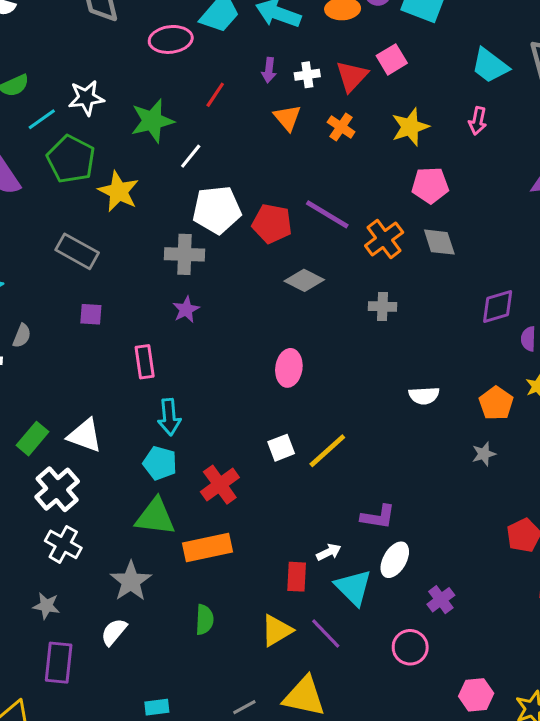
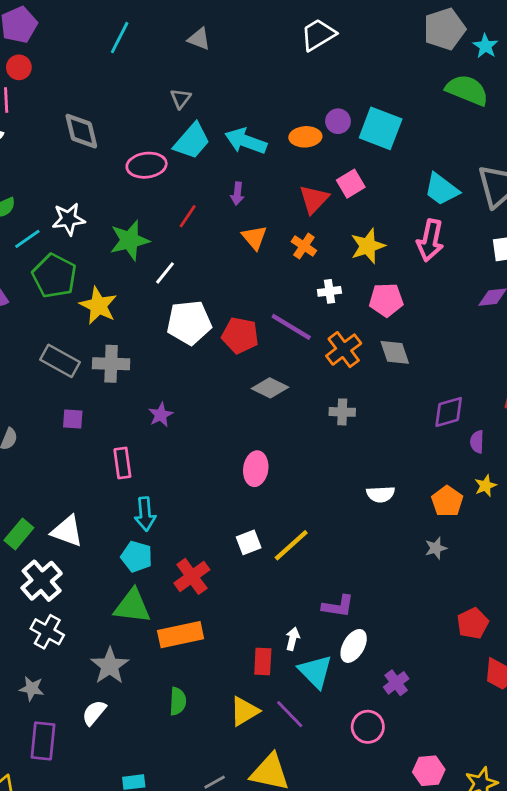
white cross: (307, 75) -> (329, 291), moved
pink arrow: (478, 121) -> (430, 240), size x1.6
gray cross: (185, 254) -> (111, 364), moved
white arrow: (329, 552) -> (293, 639), turned -50

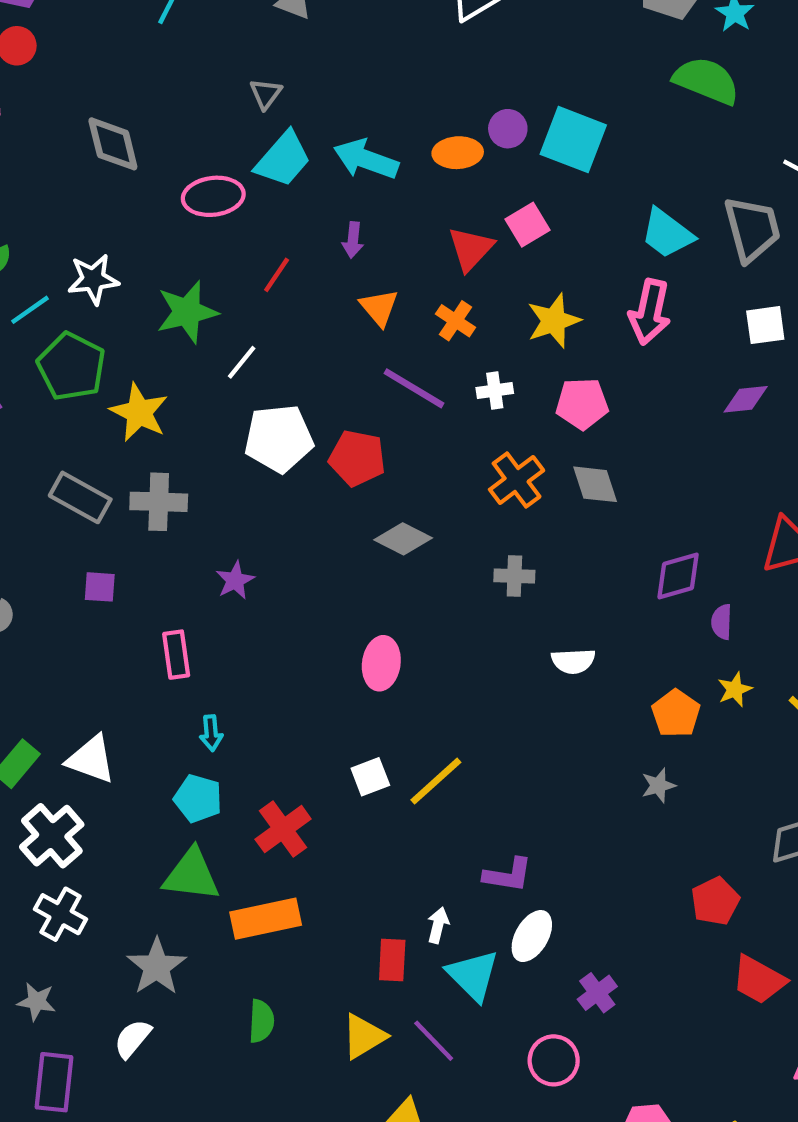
purple line: (291, 327) -> (414, 388), moved
white semicircle: (381, 494) -> (573, 661), moved
cyan arrow: (145, 514) -> (211, 733), size x0.7

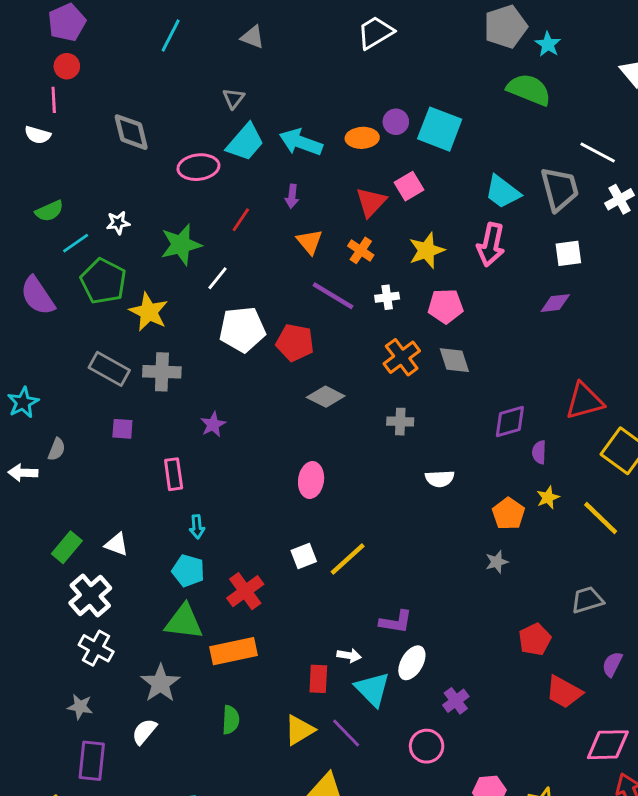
white star: (93, 279) -> (118, 223), size x0.7
white triangle: (91, 759) -> (117, 544), size x0.7
white arrow: (438, 925) -> (349, 655), turned 85

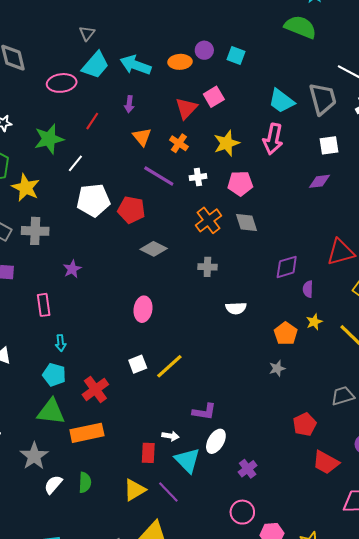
cyan square: (440, 129) -> (236, 56), size x0.6
white semicircle: (144, 732) -> (53, 485), moved
pink circle: (427, 746) -> (242, 512), moved

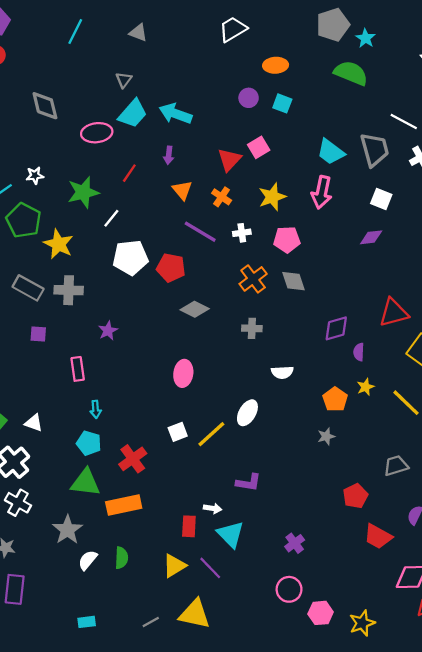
orange ellipse: (180, 62) -> (276, 65), moved
white square: (329, 145) -> (381, 199), turned 30
white ellipse: (216, 441) -> (247, 413), moved

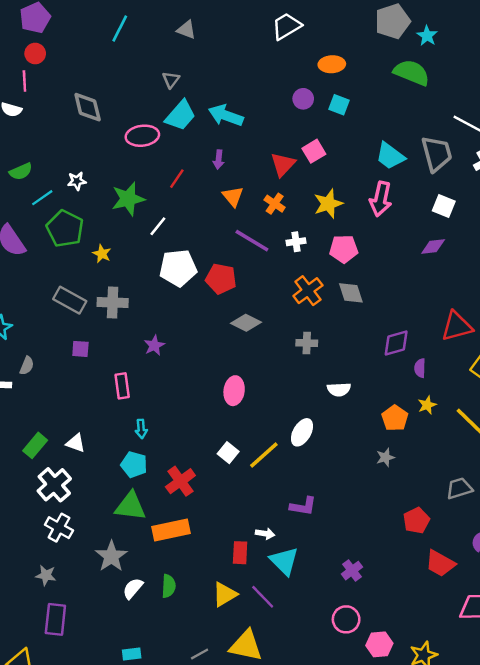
yellow star: (58, 244) -> (102, 254), size x0.6
white square: (178, 432) -> (228, 453), turned -30

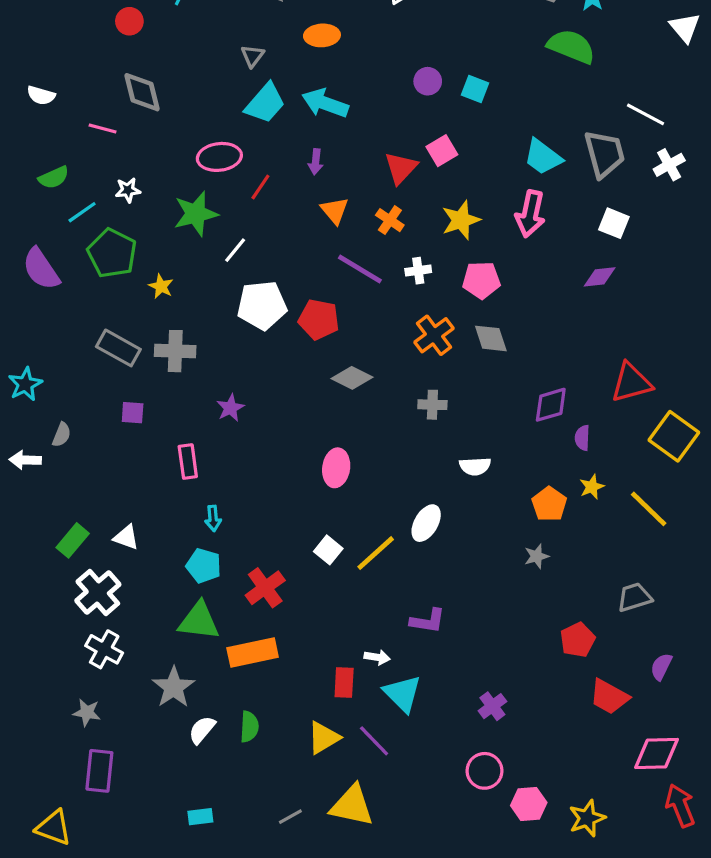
red circle: (35, 54) -> (129, 21), moved
orange ellipse: (332, 64) -> (322, 35), moved
pink line: (24, 81) -> (103, 129), moved, turned -72
pink ellipse: (142, 136) -> (219, 157), moved

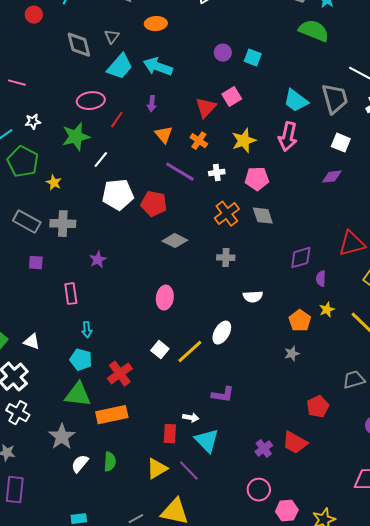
gray diamond: (142, 92) -> (79, 45), moved
red trapezoid: (609, 697) -> (295, 443), moved

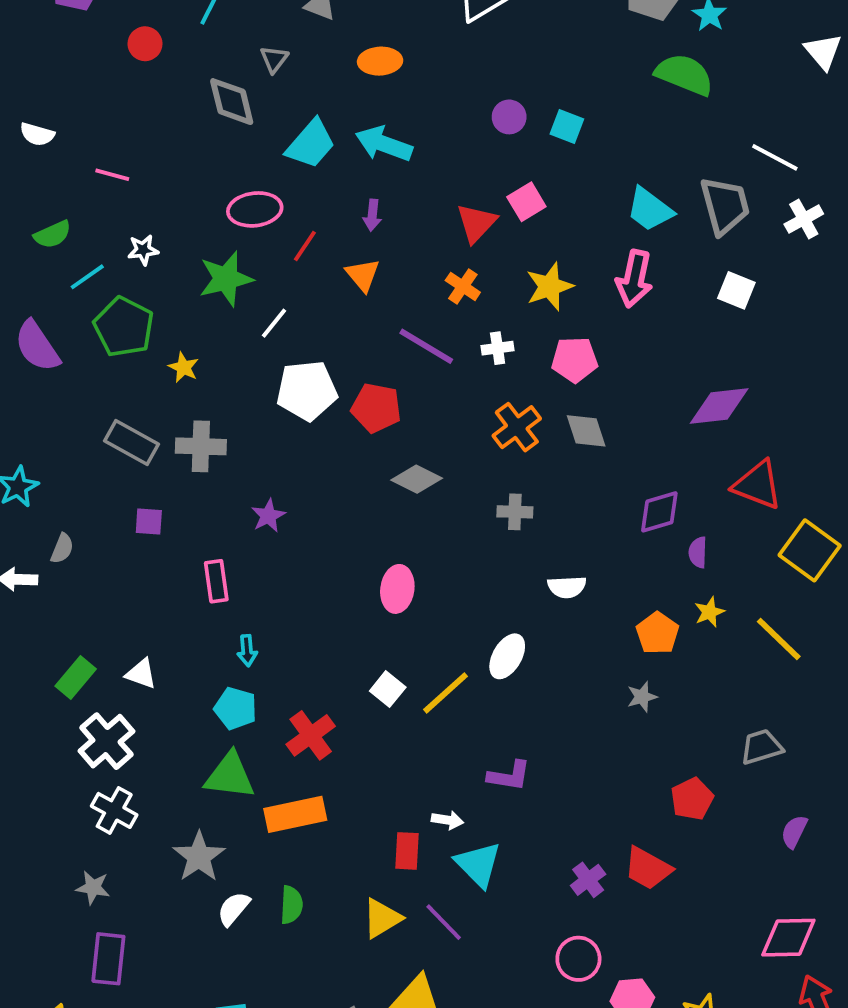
gray triangle: (112, 37) -> (274, 59), moved
orange triangle: (164, 135) -> (363, 275), moved
purple diamond: (332, 177) -> (719, 406), moved, size x1.5
red triangle: (352, 244) -> (758, 485), turned 36

